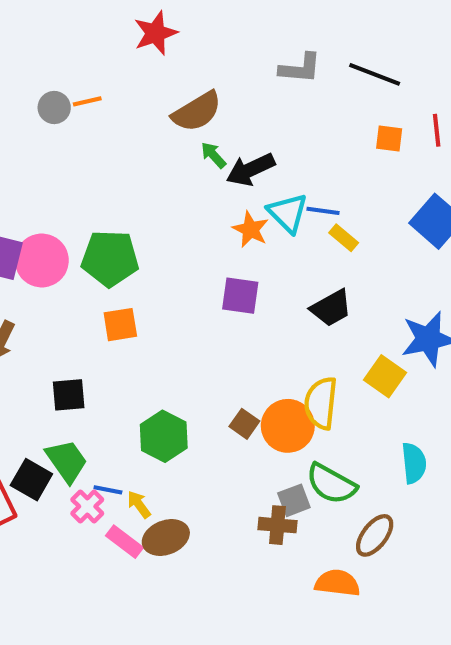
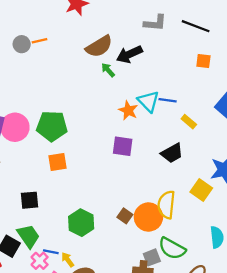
black arrow: (251, 170) -> (129, 54), moved
yellow rectangle: (344, 238) -> (189, 122), moved

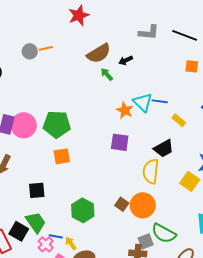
black arrow: (129, 54) -> (126, 60), size x0.6
yellow semicircle: (166, 205) -> (151, 171), moved

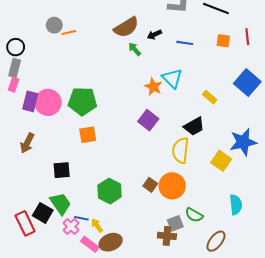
orange line: (46, 48) -> (69, 32), moved
blue line: (160, 101) -> (185, 43), moved
purple square: (120, 142) -> (148, 120), turned 30
green semicircle: (164, 233) -> (194, 215), size x0.7

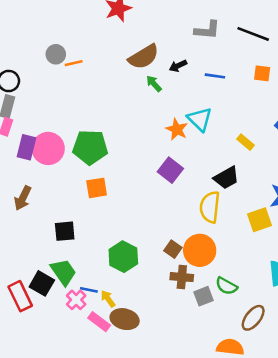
yellow square: (221, 161) -> (259, 220), turned 36
brown cross: (167, 236) -> (182, 277), moved
brown ellipse: (111, 242) -> (125, 319), turned 35

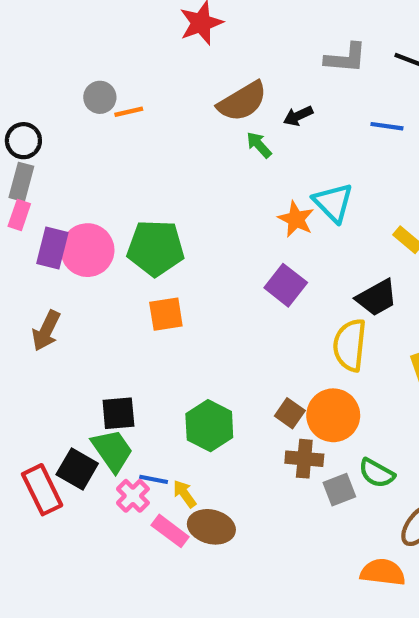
blue line: (215, 76) -> (387, 126), moved
black square: (65, 231) -> (118, 413), moved

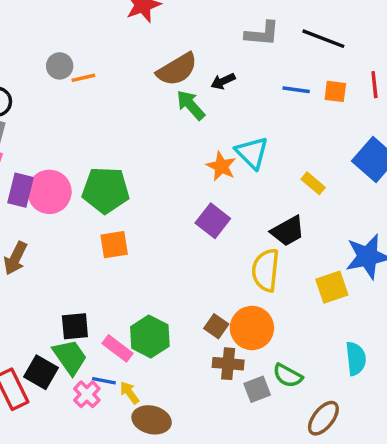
green arrow: (259, 145) -> (191, 105), size x1.4
pink rectangle: (170, 531) -> (118, 348), moved

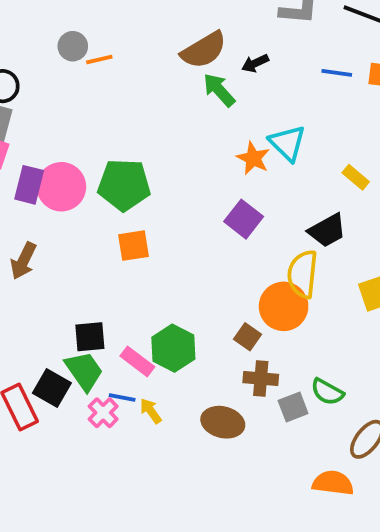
orange circle: (252, 328) -> (284, 306), moved
brown ellipse: (152, 420) -> (223, 422), moved

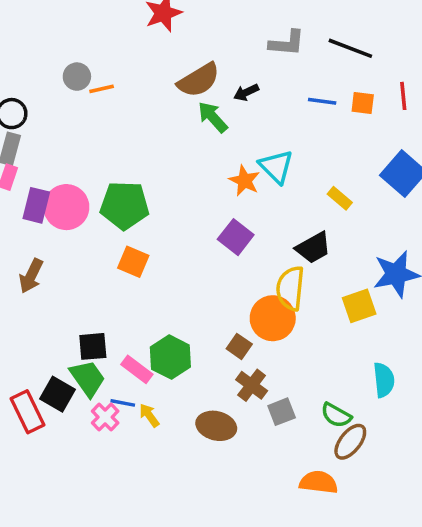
orange square: (134, 246) -> (133, 262), turned 32
brown cross: (261, 379) -> (252, 385), turned 32
green semicircle: (327, 392) -> (336, 415), moved

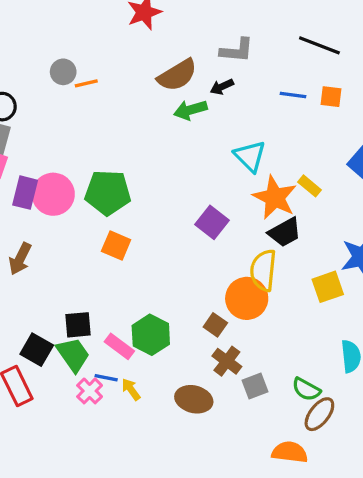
gray L-shape: (287, 43) -> (237, 50), moved
green arrow: (213, 117) -> (190, 110), turned -64
orange star: (244, 181) -> (275, 198), moved, size x1.5
black square: (57, 394) -> (37, 350), moved

